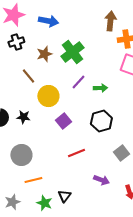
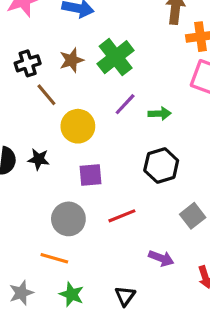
black cross: (16, 42) -> (28, 63), moved
purple square: (63, 121) -> (90, 175), moved, turned 35
gray circle: (21, 155) -> (68, 219), moved
orange line: (33, 180) -> (54, 258), turned 30
black triangle: (64, 196) -> (125, 296), moved

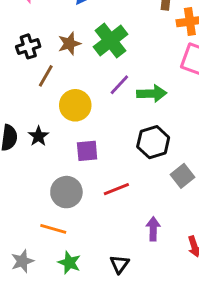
brown line: (46, 95) -> (46, 76), turned 70
green arrow: (160, 114) -> (152, 94), size x1.4
black star: (39, 159) -> (38, 136), turned 30
gray square: (193, 216) -> (183, 176), moved
purple arrow: (161, 258) -> (153, 229), turned -110

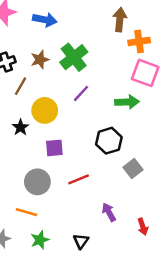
green arrow: (152, 94) -> (127, 102), moved
black star: (38, 136) -> (20, 127), moved
purple arrow: (153, 229) -> (109, 212), turned -30
green star: (69, 263) -> (40, 240), turned 30

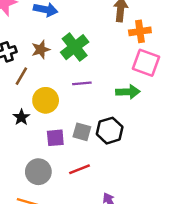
purple line: (81, 93) -> (82, 83), turned 42
gray square: (133, 169) -> (82, 132), moved, turned -36

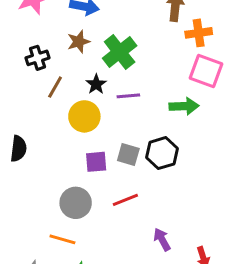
brown star: (41, 50) -> (79, 42), moved
black star: (21, 117) -> (96, 84), moved

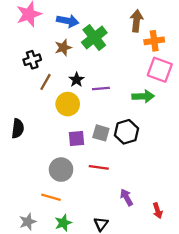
green cross: (120, 52) -> (94, 38), moved
red line: (125, 200) -> (99, 167), turned 30

